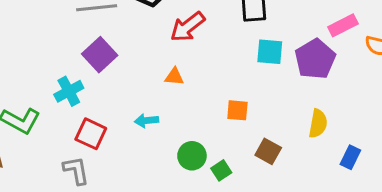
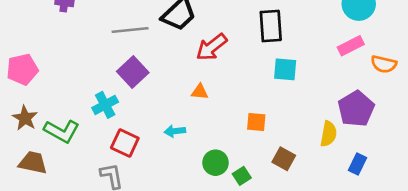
purple pentagon: (315, 59) -> (356, 109), moved

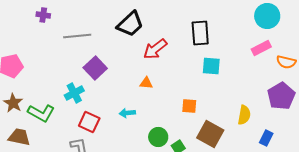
gray line: (130, 30) -> (77, 36), moved
purple pentagon: (356, 109) -> (281, 96), moved
brown square: (284, 159) -> (210, 134), size x1.5

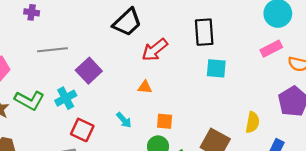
gray line: (77, 36) -> (52, 50), moved
orange square: (189, 106) -> (165, 121), moved
green L-shape: (41, 113) -> (29, 100), moved
cyan arrow: (127, 113) -> (124, 120), turned -126

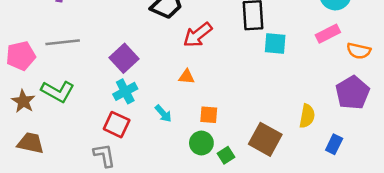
gray line: (52, 50) -> (63, 42), moved
cyan square: (216, 68) -> (275, 43), moved
cyan cross: (66, 98) -> (125, 91), moved

